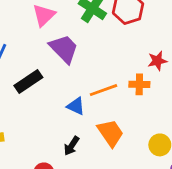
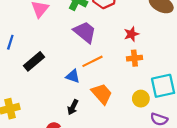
purple trapezoid: (64, 49) -> (85, 32), moved
orange cross: (139, 84) -> (134, 58), moved

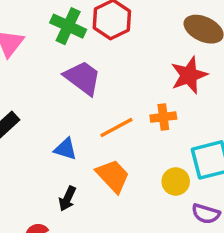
red star: (131, 34) -> (189, 75), moved, size x1.5
orange line: (93, 61) -> (116, 127), moved

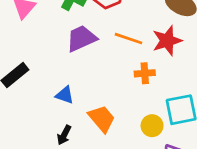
purple trapezoid: (83, 78) -> (81, 38), turned -64
orange line: (116, 127) -> (128, 39), moved, turned 44

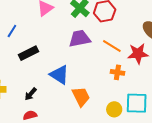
blue triangle: (65, 95) -> (59, 75), size x1.5
black arrow: (64, 135) -> (31, 94), moved

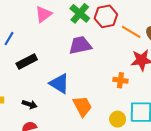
orange line: (112, 46) -> (131, 32), moved
black arrow: (31, 94) -> (30, 104), turned -112

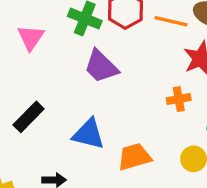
purple trapezoid: (80, 45) -> (101, 66), turned -105
orange trapezoid: (82, 106) -> (134, 157), turned -60

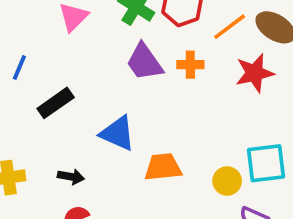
orange line: (171, 21) -> (230, 27), turned -60
orange cross: (179, 99) -> (190, 65), moved

